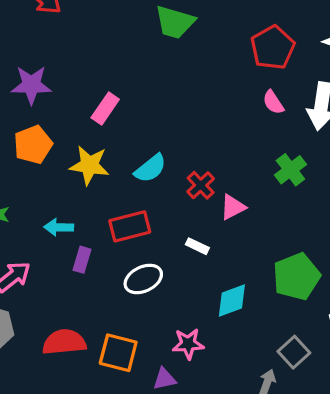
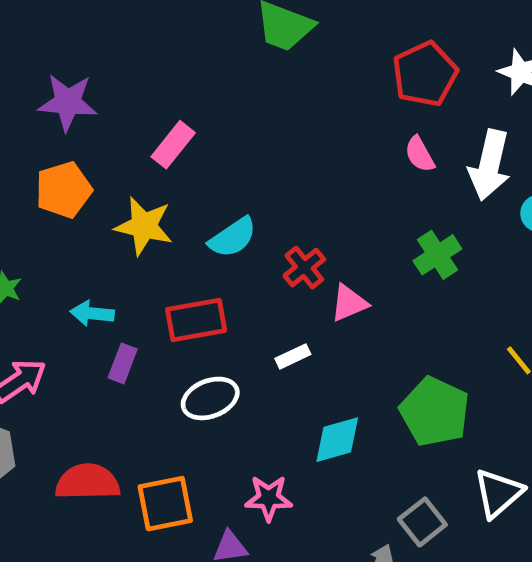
white rectangle: (197, 246) -> (293, 356), turned -55
green pentagon: (297, 277) -> (435, 412), turned -30
orange square: (118, 353) -> (165, 504), turned -30

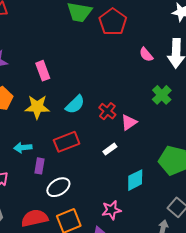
red pentagon: (425, 74) -> (113, 22), moved
pink rectangle: (173, 145) -> (43, 71), turned -48
white ellipse: (210, 398) -> (58, 187), moved

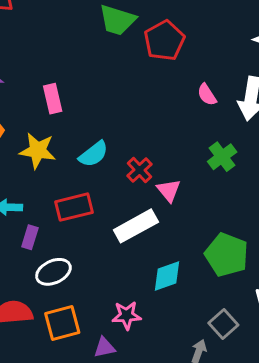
pink triangle: (129, 122) -> (169, 190), turned -42
white rectangle: (110, 149) -> (136, 226), size x2.0

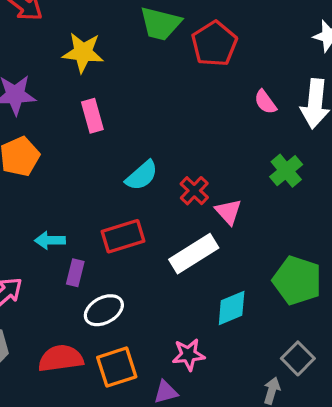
yellow star: (38, 151) -> (83, 52), moved

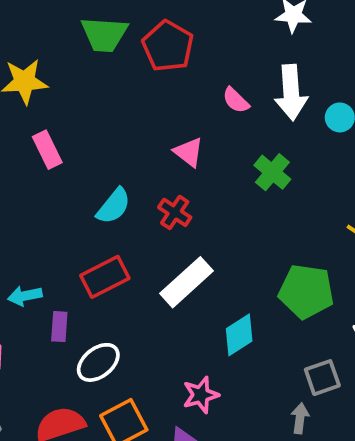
pink triangle: (228, 212) -> (189, 152), moved
gray square: (298, 358) -> (322, 378), turned 36

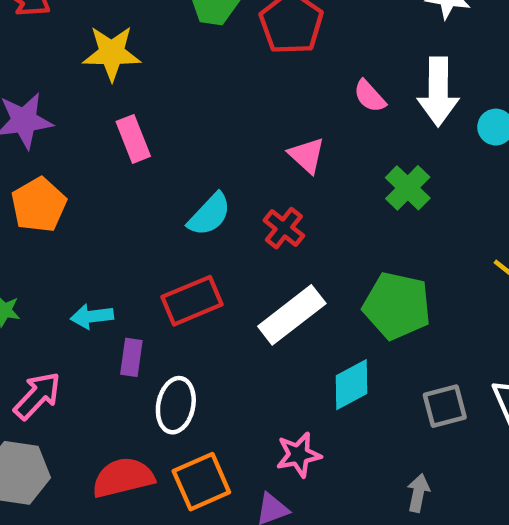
green pentagon: (306, 291) -> (397, 306), moved
white ellipse: (98, 362) -> (176, 405), turned -45
gray square: (322, 378) -> (445, 406), moved

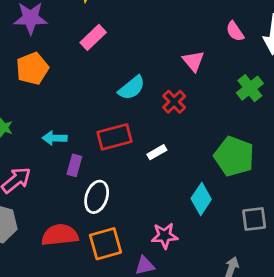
pink rectangle: (133, 139) -> (93, 37), turned 60
white rectangle: (292, 315) -> (157, 152), moved, size x0.5
cyan diamond: (351, 385) -> (201, 199), turned -36

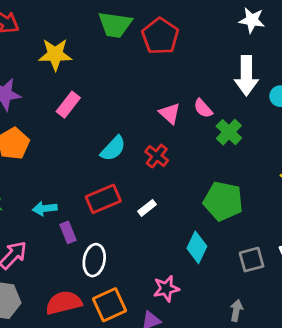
pink semicircle: (235, 31) -> (203, 108), moved
purple rectangle: (74, 165) -> (68, 232), turned -30

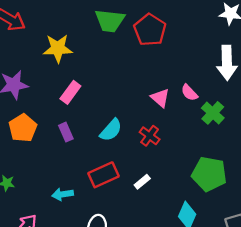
cyan arrow: (45, 209) -> (63, 194), moved
purple rectangle: (68, 232) -> (66, 132), moved

